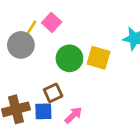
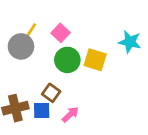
pink square: (52, 22) -> (61, 33), moved
brown square: (53, 93) -> (51, 93), turned -30

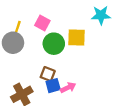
blue square: (42, 110) -> (53, 86), moved
pink arrow: (70, 114) -> (68, 88), turned 32

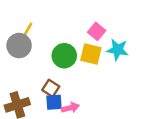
cyan star: (101, 15) -> (118, 50), moved
pink square: (42, 23) -> (97, 31), moved

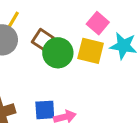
brown square: (51, 88) -> (43, 40), moved

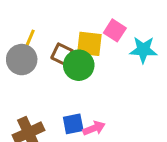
yellow square: (91, 51) -> (89, 44), moved

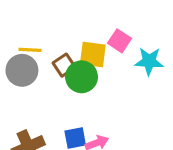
yellow line: (29, 40) -> (30, 50), turned 70
brown square: (62, 54) -> (64, 65), turned 30

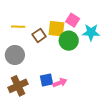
gray circle: (22, 70) -> (15, 55), moved
green circle: (82, 77) -> (69, 41), moved

